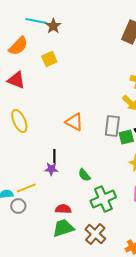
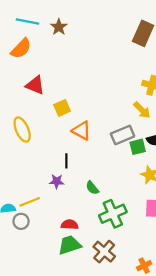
cyan line: (36, 21) -> (27, 22), moved
yellow square: (49, 59) -> (62, 108), moved
red triangle: (16, 80) -> (35, 85), moved
gray rectangle: (112, 126) -> (123, 135), turned 60
black line: (54, 156) -> (66, 161), moved

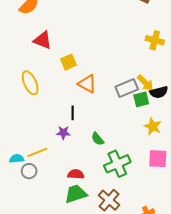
yellow arrow: (142, 110) -> (145, 83), moved

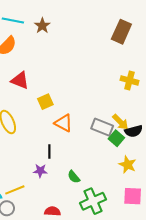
gray rectangle: (127, 88) -> (102, 127), turned 45
green square: (141, 99) -> (116, 138), turned -35

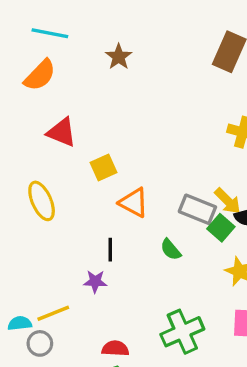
brown star: (42, 26) -> (119, 57), moved
green semicircle: (74, 177) -> (171, 250), moved

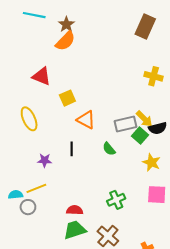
brown star: (119, 57) -> (66, 24), moved
orange semicircle: (40, 75) -> (65, 41), moved
gray rectangle: (197, 209) -> (126, 124), turned -35
purple star: (95, 281) -> (45, 160), moved
green cross: (182, 332) -> (116, 200), size x0.7

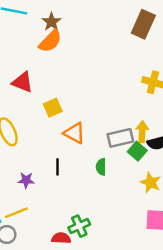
yellow arrow: (144, 119) -> (142, 132), turned -132
green semicircle: (109, 149) -> (101, 167), turned 40
green cross: (116, 200) -> (79, 226), moved

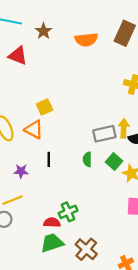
orange semicircle: (50, 41) -> (86, 40), moved, turned 40
red triangle: (22, 82) -> (18, 56), moved
orange triangle: (74, 133) -> (34, 129), moved
green square: (137, 151) -> (114, 162), moved

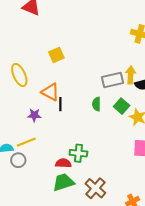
orange triangle: (34, 129) -> (50, 92), moved
green cross: (68, 212) -> (78, 153), turned 30

